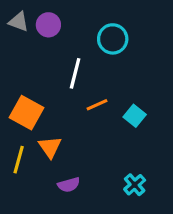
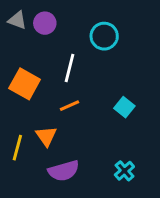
orange line: (97, 105) -> (69, 106), moved
orange square: (26, 113) -> (25, 84), moved
purple semicircle: (69, 185) -> (64, 171), size x1.5

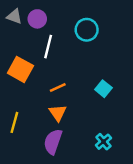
white line: (69, 68) -> (48, 47), moved
orange triangle: (46, 136) -> (58, 113), moved
purple semicircle: (64, 171) -> (53, 142), turned 125

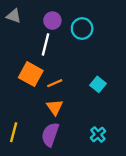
purple circle: (37, 19) -> (52, 21), moved
orange square: (20, 69) -> (31, 74), moved
yellow line: (14, 122) -> (14, 132), moved

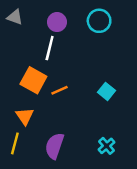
cyan circle: (82, 28) -> (99, 21), moved
orange triangle: (55, 107) -> (25, 116), moved

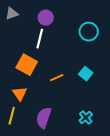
gray triangle: (15, 17) -> (12, 14), turned -40
cyan circle: (99, 21) -> (89, 32), moved
orange line: (59, 90) -> (57, 78), moved

